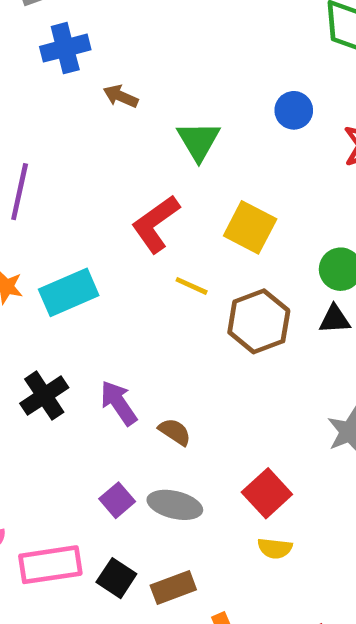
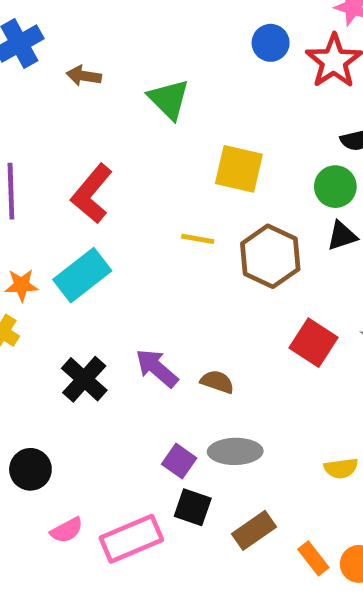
blue circle: (294, 110) -> (271, 43), moved
red L-shape: (156, 224) -> (92, 194), moved
red square: (267, 493) -> (313, 343), moved
black square: (116, 578) -> (193, 507), moved

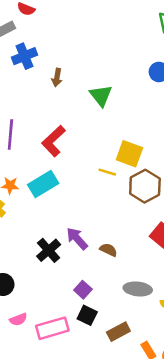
brown arrow: (84, 76) -> (57, 78), turned -96
yellow square: (239, 169) -> (129, 154), moved
black cross: (84, 379) -> (49, 250), moved
gray ellipse: (235, 451) -> (138, 289), moved

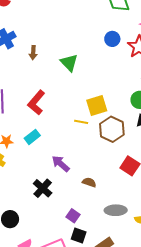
yellow square: (129, 154) -> (97, 105), turned -30
cyan rectangle: (43, 184) -> (32, 137), size x0.7
purple arrow: (77, 239) -> (61, 164), moved

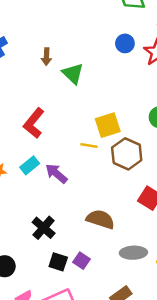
brown arrow: (33, 53) -> (46, 57), moved
purple arrow: (61, 164) -> (56, 174), moved
brown semicircle: (89, 182) -> (100, 219), size x1.6
black square: (79, 235) -> (58, 262), moved

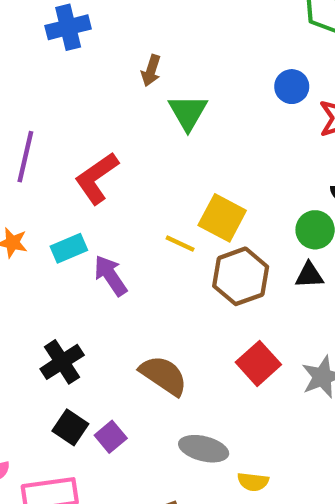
yellow square: (108, 125) -> (222, 218), turned 30

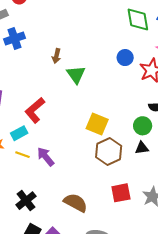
yellow line: (180, 244) -> (23, 155), moved
cyan rectangle: (69, 248) -> (19, 133), moved
red square: (258, 363) -> (121, 193), turned 36

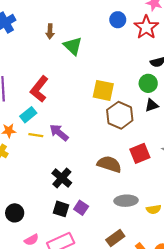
black cross: (26, 201) -> (62, 178), moved
brown semicircle: (76, 203) -> (109, 164), moved

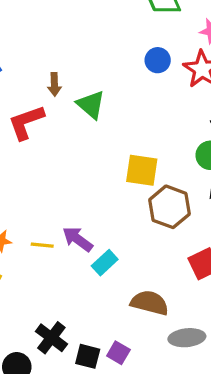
red L-shape: (39, 89) -> (26, 122), moved, turned 35
cyan rectangle: (28, 115) -> (105, 263), moved
brown semicircle: (109, 164) -> (150, 303), moved
black cross: (62, 178) -> (51, 338), moved

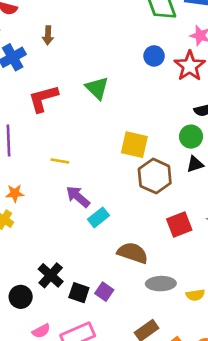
brown arrow: (54, 84) -> (48, 35), moved
yellow line: (42, 245) -> (60, 161), moved

